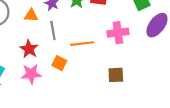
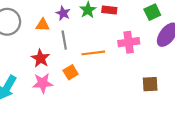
orange square: (59, 63) -> (71, 72), turned 32
brown square: (116, 75) -> (150, 84), moved

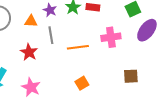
orange square: (71, 72) -> (82, 83), moved
pink star: (43, 83) -> (31, 87), moved, turned 30

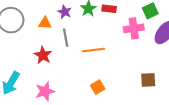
pink cross: (111, 37) -> (134, 28), moved
pink star: (31, 87) -> (45, 91), turned 30

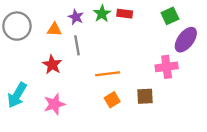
pink cross: (134, 28) -> (167, 67), moved
orange line: (93, 50) -> (108, 74), moved
brown square: (148, 80) -> (145, 96), moved

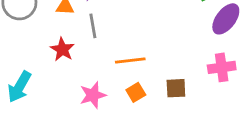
pink cross: (167, 67) -> (222, 67), moved
pink star: (54, 104) -> (93, 95), moved

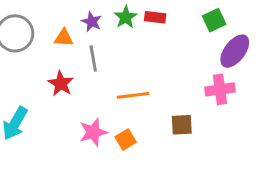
pink cross: (222, 67) -> (220, 89), moved
orange square: (136, 92) -> (126, 140), moved

